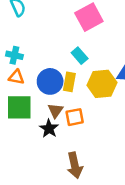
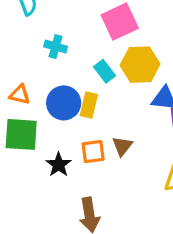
cyan cross: (14, 55) -> (56, 47), moved
yellow hexagon: (102, 84) -> (140, 65), moved
brown triangle: (55, 111) -> (122, 146), moved

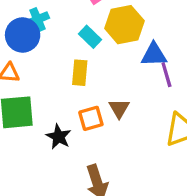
cyan cross: (56, 47) -> (38, 20), turned -30
blue circle: (64, 103) -> (23, 35), moved

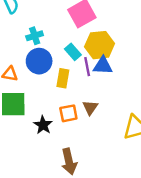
blue circle: (23, 35) -> (39, 61), moved
blue triangle: (154, 55) -> (103, 66), moved
purple line: (166, 75) -> (87, 67), moved

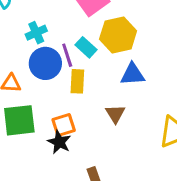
blue triangle: (103, 66) -> (133, 74), moved
purple line: (87, 67) -> (67, 55), moved
orange square: (68, 113) -> (64, 125), moved

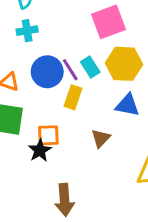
cyan cross: (36, 33) -> (27, 31), moved
purple line: (67, 55) -> (70, 70), turned -30

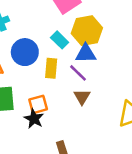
purple line: (70, 70) -> (78, 73), moved
blue triangle: (127, 105) -> (86, 54), moved

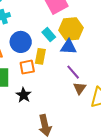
purple line: (78, 73) -> (73, 72), moved
brown triangle: (82, 97) -> (80, 88), moved
orange square: (38, 104) -> (27, 67), moved

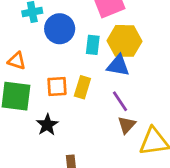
cyan rectangle: (49, 35) -> (93, 45), turned 40
blue circle: (21, 42) -> (60, 29), moved
yellow rectangle: (40, 56) -> (82, 87), moved

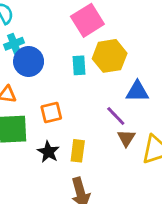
blue circle: (60, 29) -> (29, 61), moved
blue triangle: (118, 66) -> (137, 91), moved
yellow rectangle: (82, 87) -> (78, 151), moved

